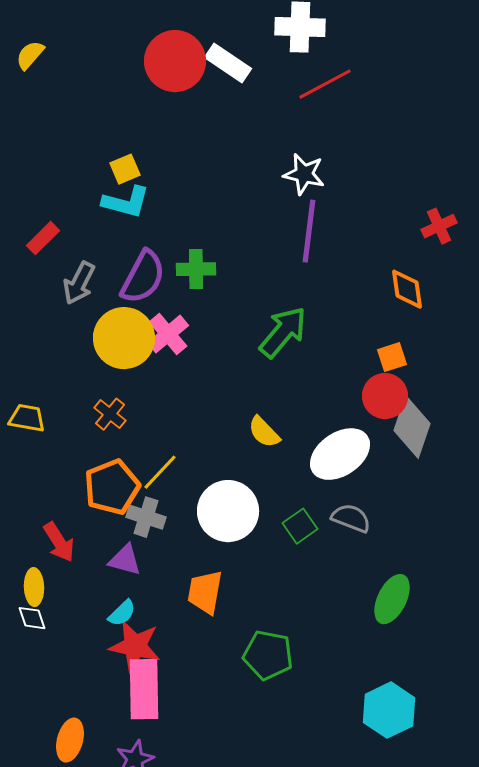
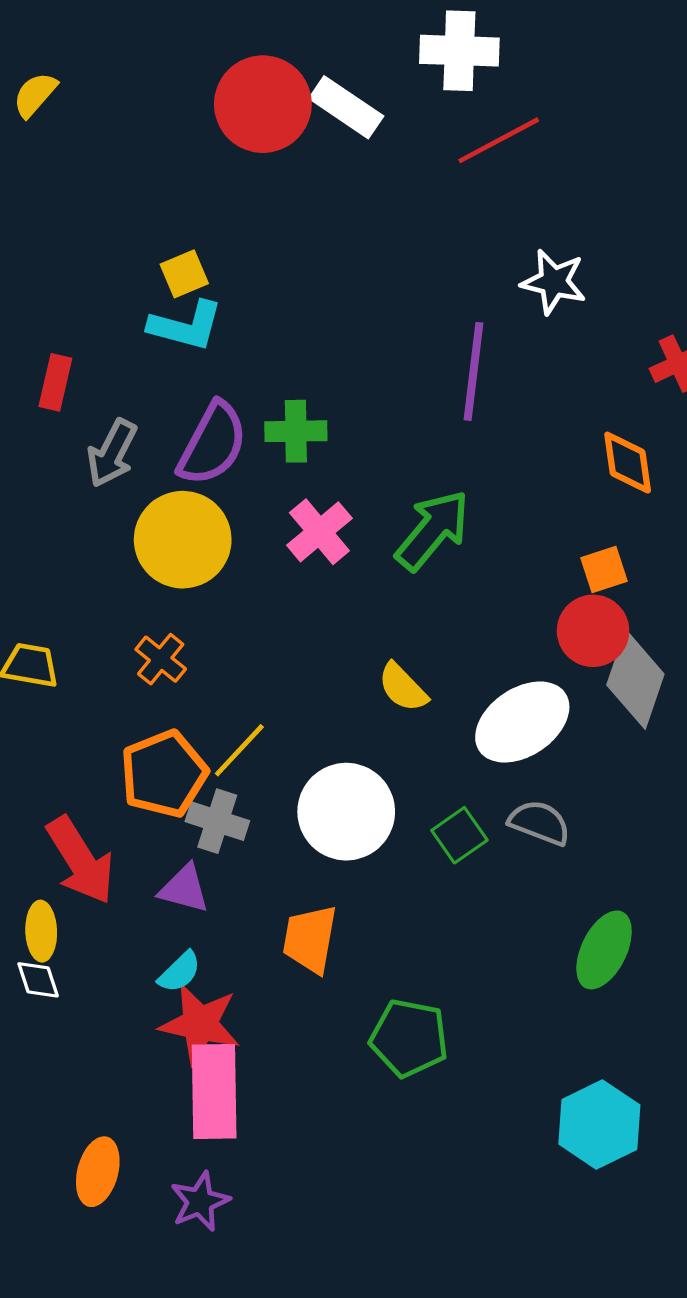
white star: (304, 174) -> (554, 282), moved
red rectangle: (43, 238) -> (55, 382), turned -32
pink cross: (168, 334) -> (319, 532), moved
red arrow: (59, 542) -> (80, 860), size x1.4

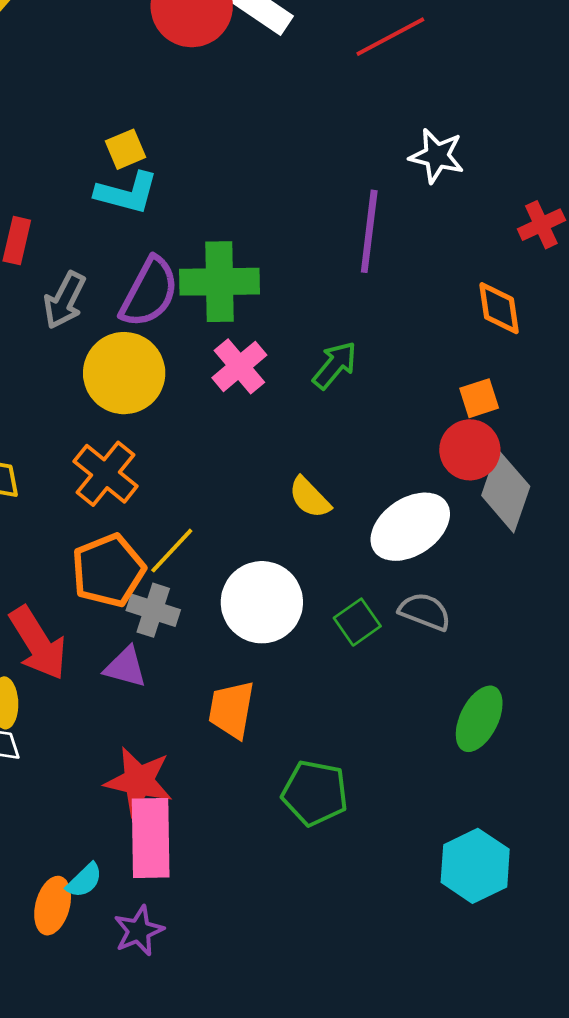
green cross: (296, 431) -> (219, 282), size x1.5
green arrow: (433, 530) -> (335, 365), size x0.7
orange cross: (161, 659) -> (106, 474), size x1.5
cyan semicircle: (180, 972) -> (84, 880), moved

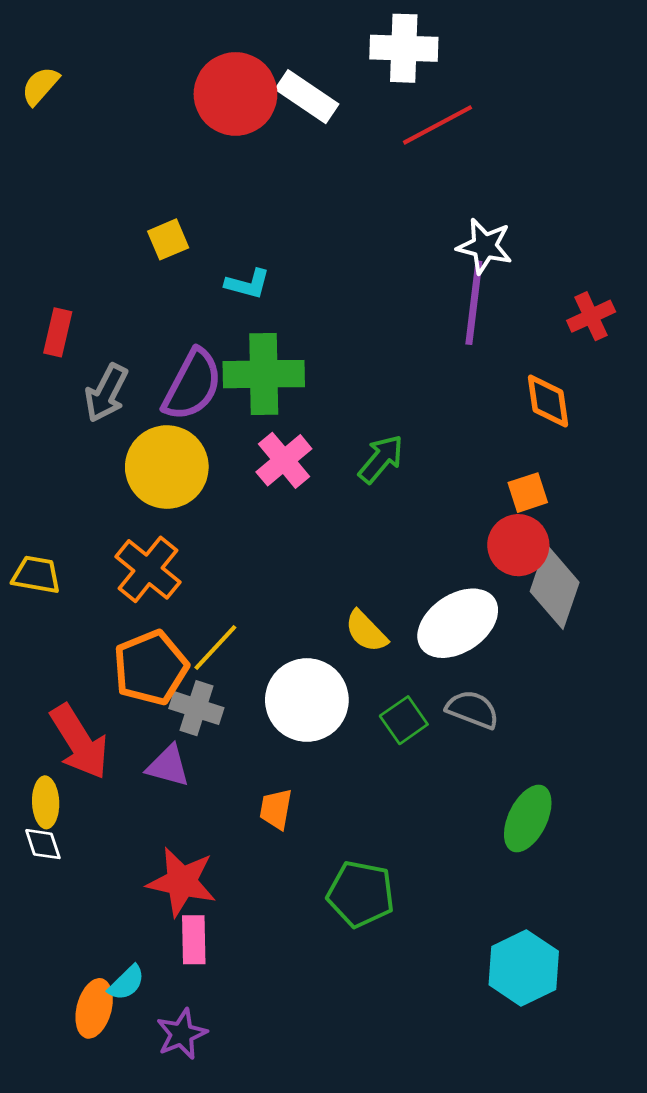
cyan L-shape: (127, 193) -> (248, 284), moved, size x0.7
purple line: (369, 231) -> (474, 303), moved
yellow semicircle: (310, 498) -> (366, 631), moved
orange trapezoid: (231, 710) -> (276, 809), size x0.7
pink rectangle: (151, 838) -> (194, 940), size x0.6

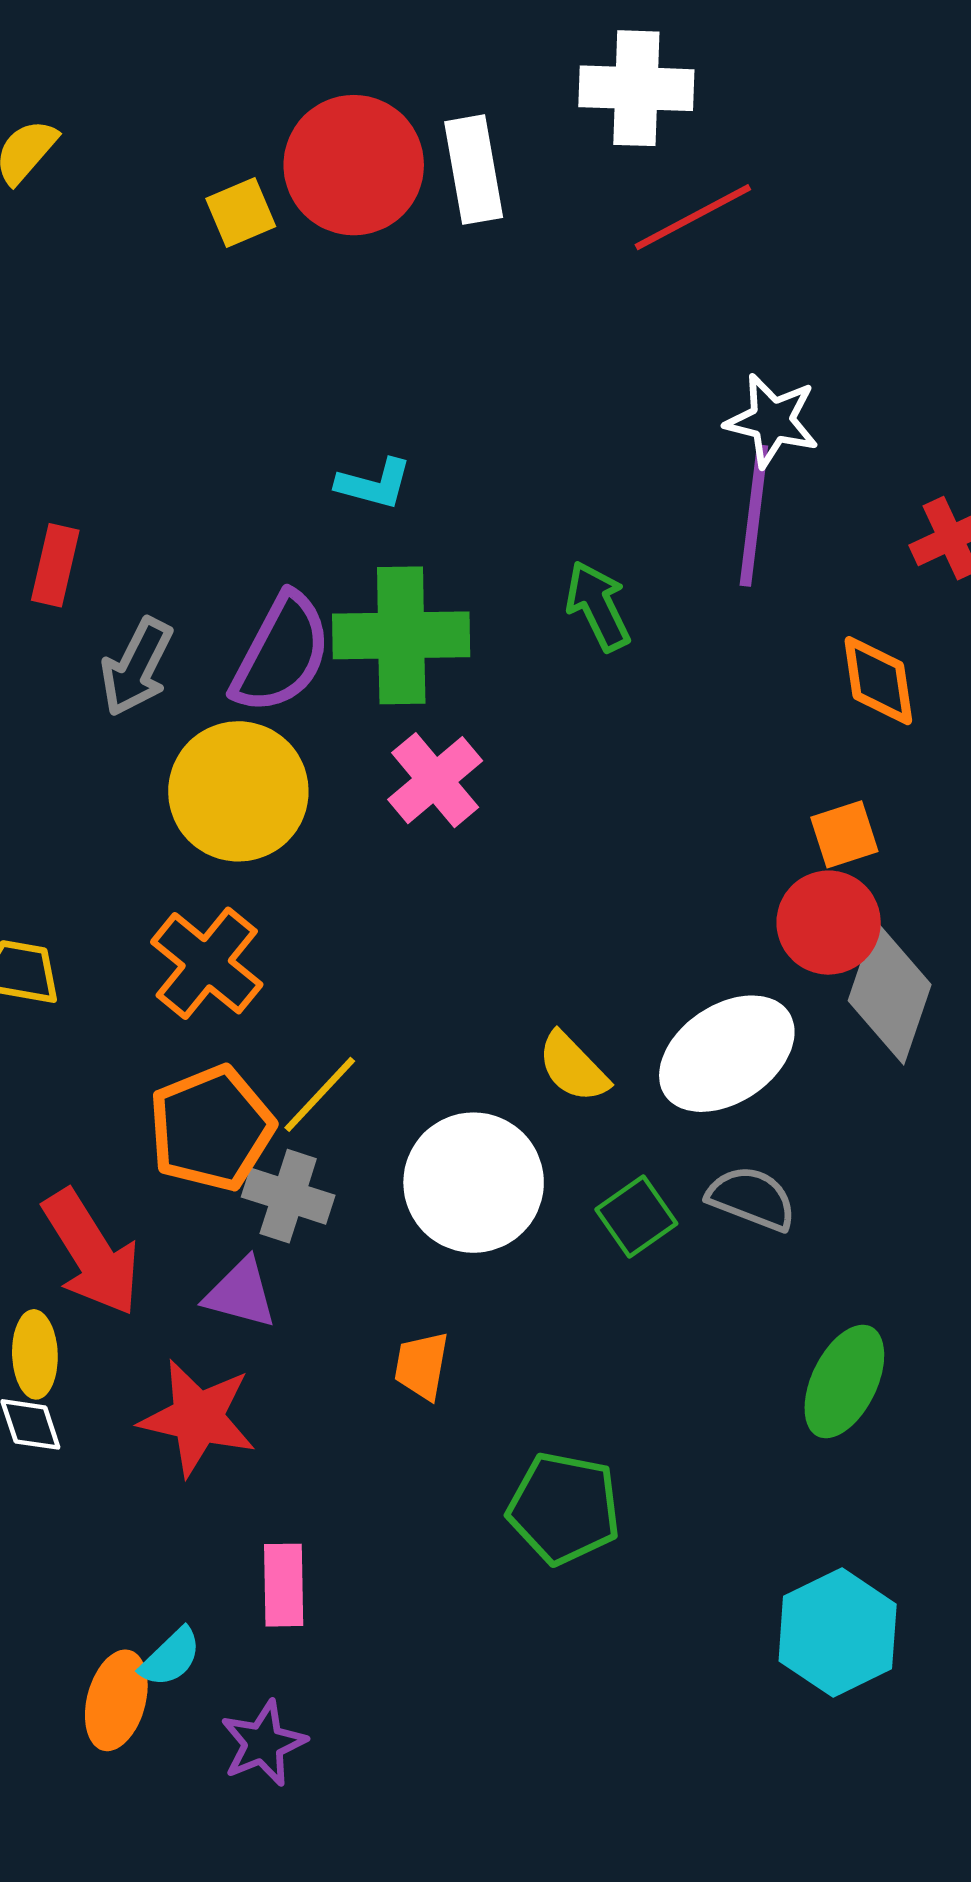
white rectangle: (307, 97) -> (474, 170), turned 46
yellow square: (168, 239) -> (241, 213), moved
green arrow: (381, 459) -> (598, 606), moved, turned -66
red star: (182, 882) -> (198, 1418), moved

